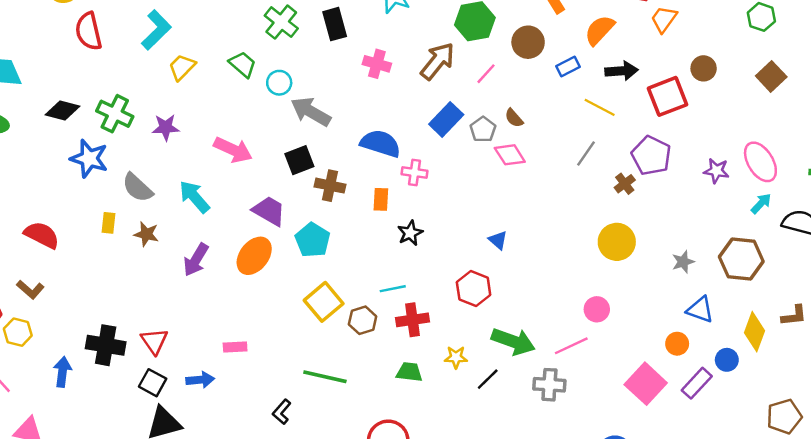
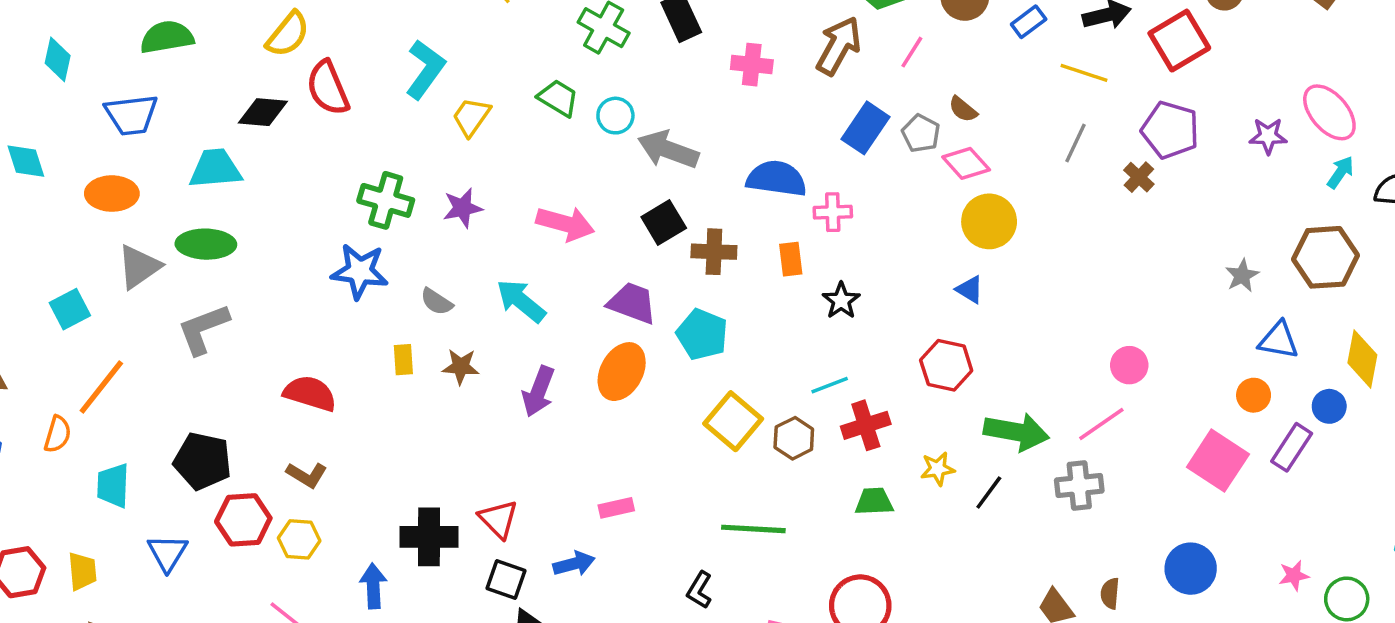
black diamond: (63, 111) -> (263, 112), moved
gray semicircle: (137, 188) -> (437, 302), size x0.7
yellow circle: (617, 242) -> (989, 221), moved

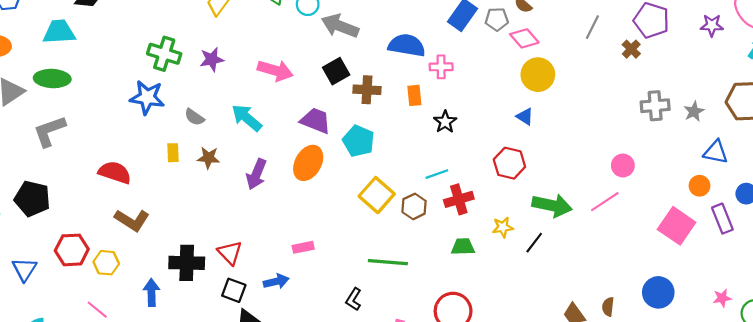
gray pentagon: (921, 133) -> (497, 19), turned -30
purple rectangle: (1292, 447) -> (722, 219), turned -56
black pentagon: (203, 461) -> (32, 199), moved
brown L-shape: (307, 475) -> (132, 220), moved, size x1.4
gray cross: (1079, 486) -> (655, 106), moved

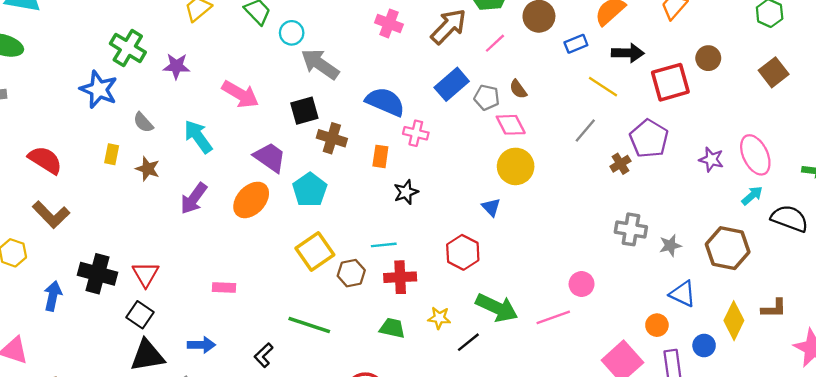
blue arrow: (276, 281) -> (201, 345), moved

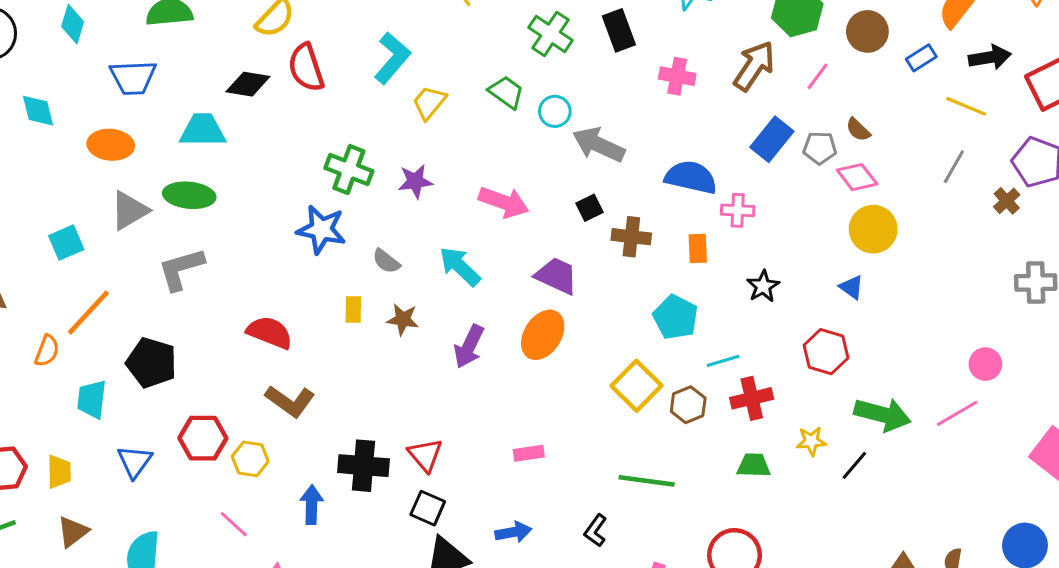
black square: (304, 111) -> (590, 208), size x0.7
cyan pentagon: (310, 190) -> (676, 317), moved
black star: (406, 192) -> (763, 286), moved

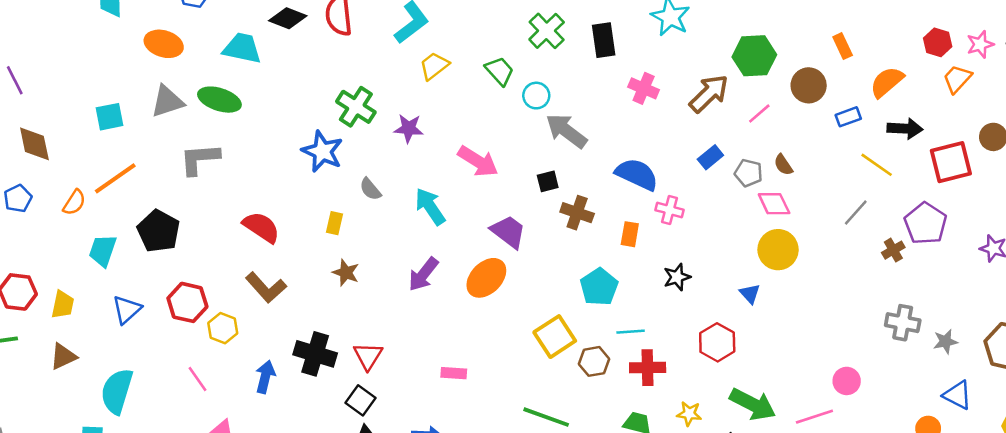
blue rectangle: (772, 139) -> (710, 157), size x0.7
brown star: (403, 319) -> (346, 273), moved

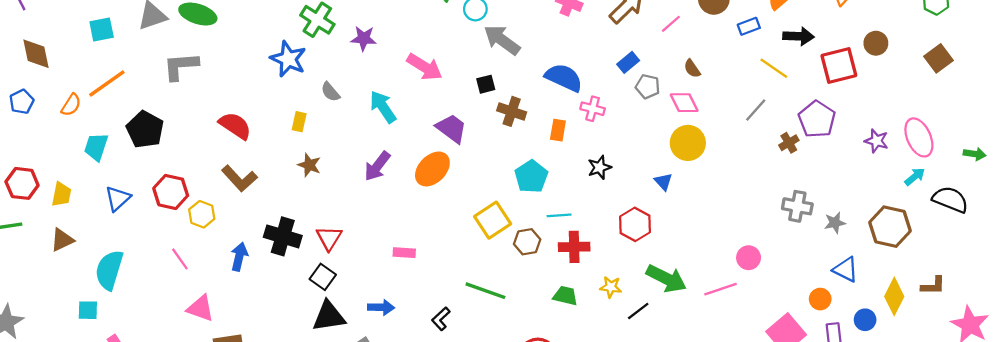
gray pentagon: (748, 173) -> (648, 87), moved

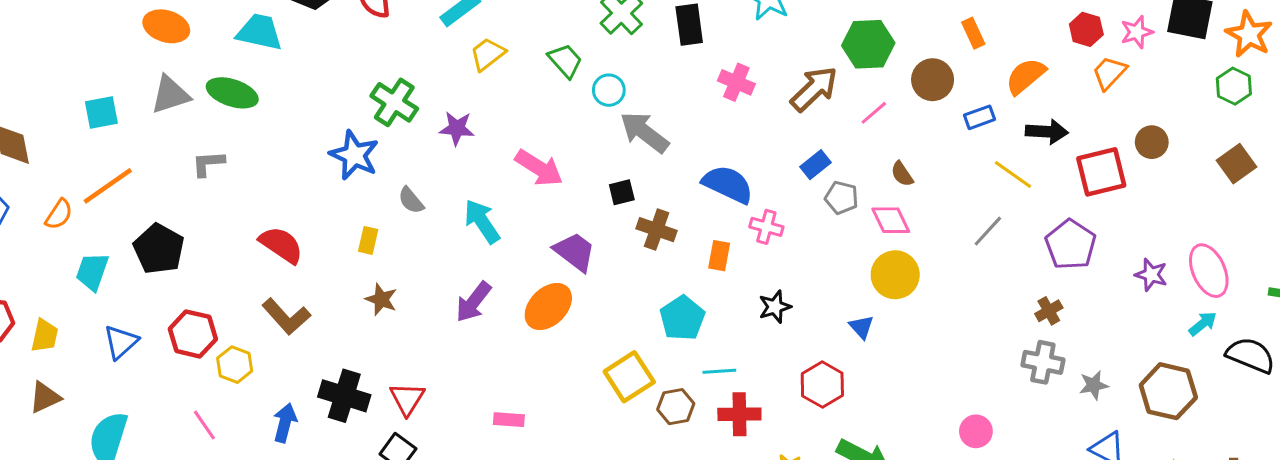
gray L-shape: (181, 66) -> (208, 163), size x0.7
brown cross: (789, 143) -> (1049, 311), moved

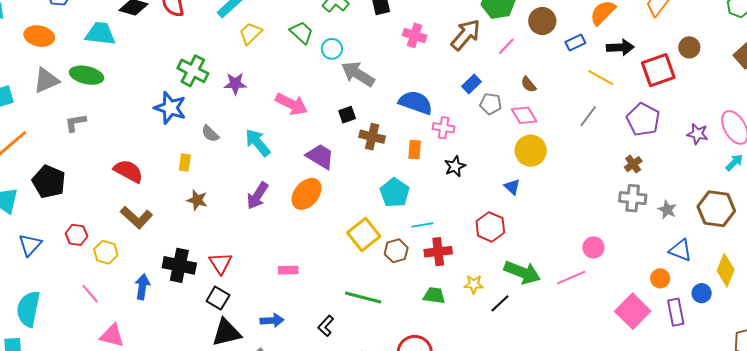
black star: (775, 307) -> (455, 166), moved
red hexagon: (193, 334) -> (77, 235), size x0.7
gray star: (1094, 385) -> (667, 210), turned -30

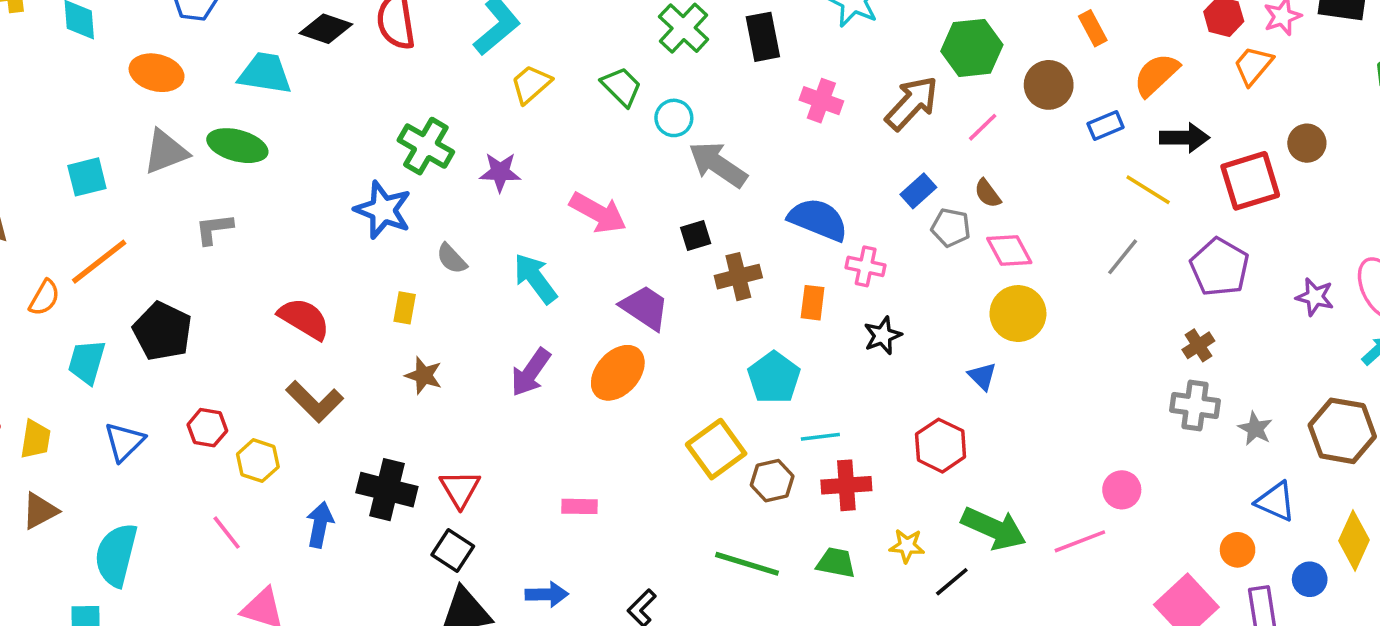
brown semicircle: (529, 84) -> (988, 193), moved
brown cross: (372, 137) -> (738, 277), turned -30
green line: (363, 297) -> (747, 564), moved

